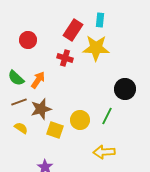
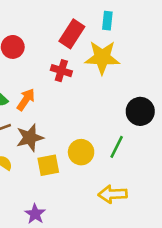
yellow square: (55, 130) -> (48, 165), turned -30

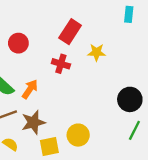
cyan rectangle: (107, 21) -> (129, 14), moved
yellow star: (102, 57) -> (97, 52), size x0.6
green line: (117, 147) -> (134, 130), moved

